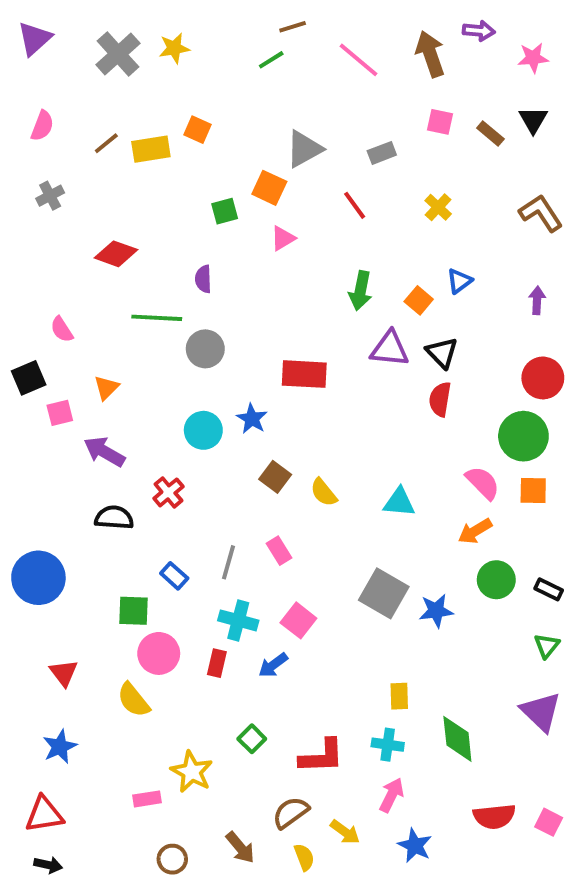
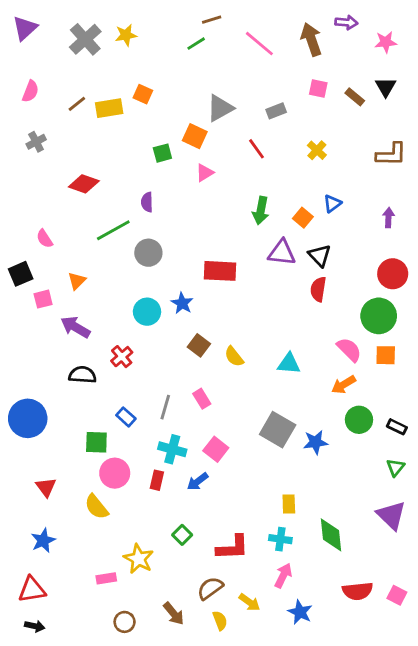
brown L-shape: (541, 213) -> (391, 154), turned 124
green line: (157, 318) -> (113, 230), turned -32

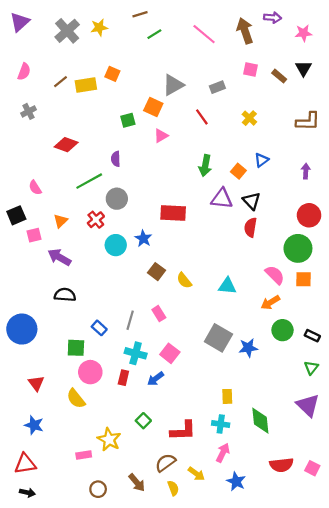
brown line: (212, 20) -> (140, 14), moved
red cross: (122, 357) -> (96, 220), moved
blue star: (43, 541) -> (34, 425), turned -30

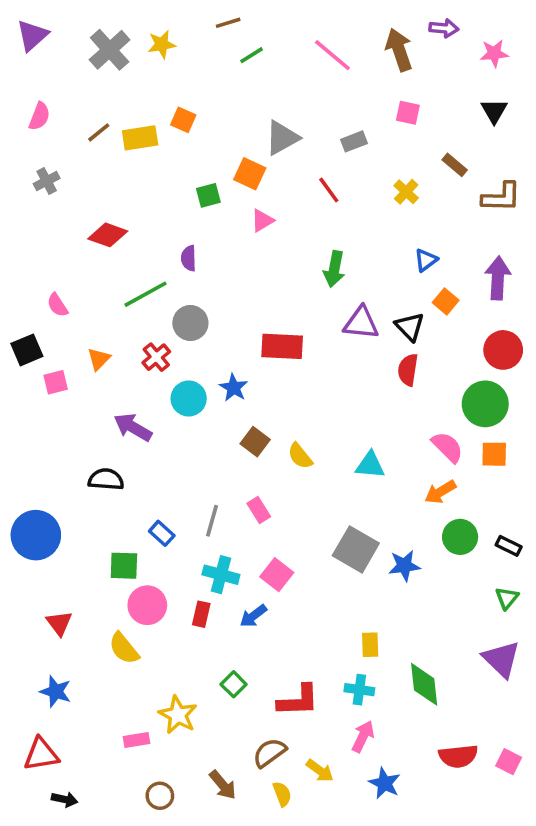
brown rectangle: (279, 76) -> (455, 165), moved
orange square: (238, 171) -> (446, 301), moved
purple arrow: (306, 171) -> (498, 278), size x1.6
purple arrow: (59, 257) -> (133, 427), moved
black arrow: (27, 492) -> (65, 799), moved

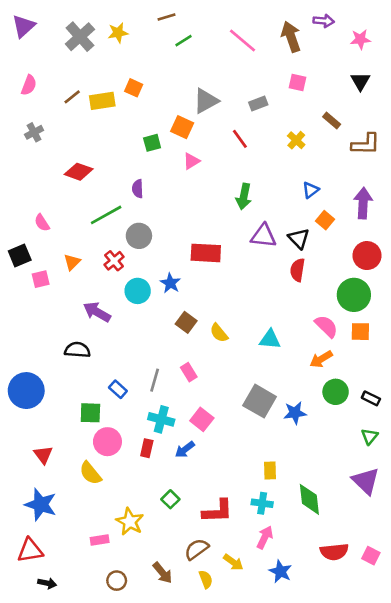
blue star: (56, 691) -> (41, 505), size x1.4

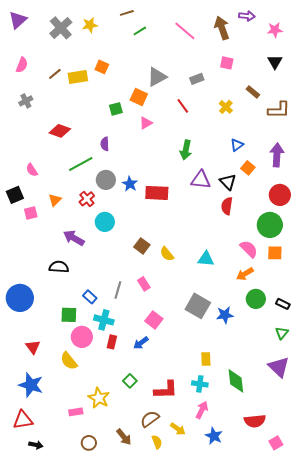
blue star: (170, 283) -> (130, 184), moved
cyan cross: (161, 419) -> (104, 320), moved
pink square: (371, 556) -> (276, 443), moved, turned 32

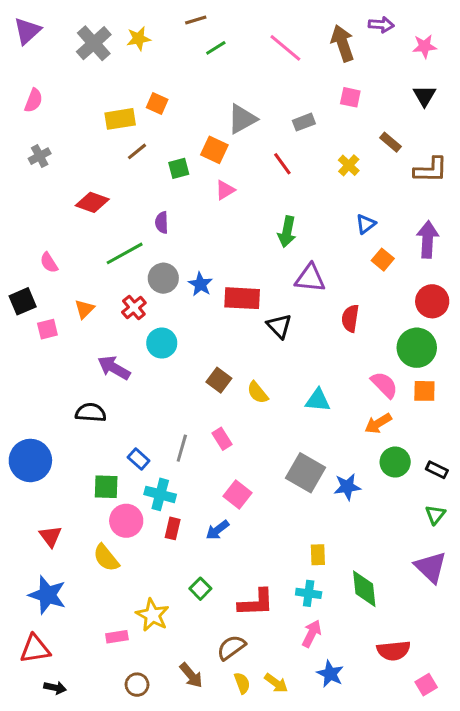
brown line: (55, 74) -> (137, 151), moved
black triangle: (228, 182) -> (279, 326), moved
yellow arrow: (178, 429) -> (276, 683), moved

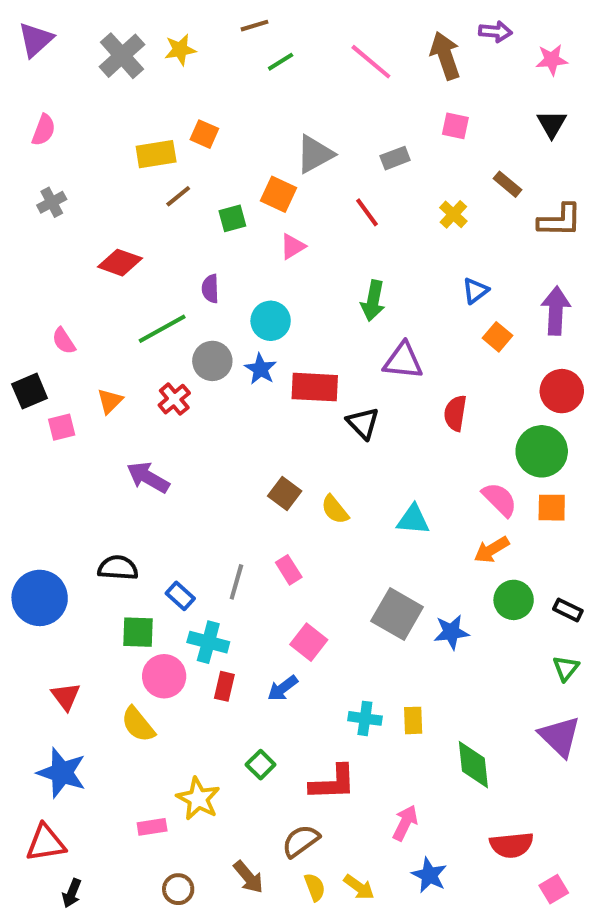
cyan circle: (162, 343) -> (271, 321), moved
black semicircle: (91, 413) -> (118, 568), moved
cyan cross: (309, 593) -> (365, 718), moved
black arrow: (55, 688) -> (72, 893), turned 100

